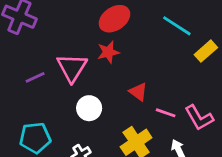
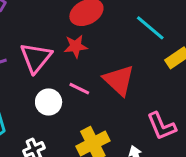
red triangle: (138, 92) -> (119, 80), moved, size x1.6
pink line: (166, 113) -> (79, 89), moved

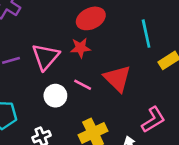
cyan line: (150, 28) -> (146, 34), turned 36
pink L-shape: (161, 126) -> (153, 120), turned -100

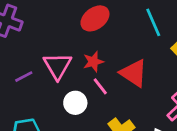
red star: (80, 48) -> (93, 62), moved
pink line: (83, 85) -> (100, 86), turned 36

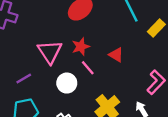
red triangle: (134, 73) -> (116, 55), size x0.6
purple line: (24, 77) -> (24, 78), moved

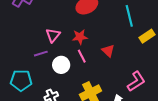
pink triangle: (50, 52) -> (53, 35), size x0.7
purple line: (24, 78) -> (41, 54), moved

